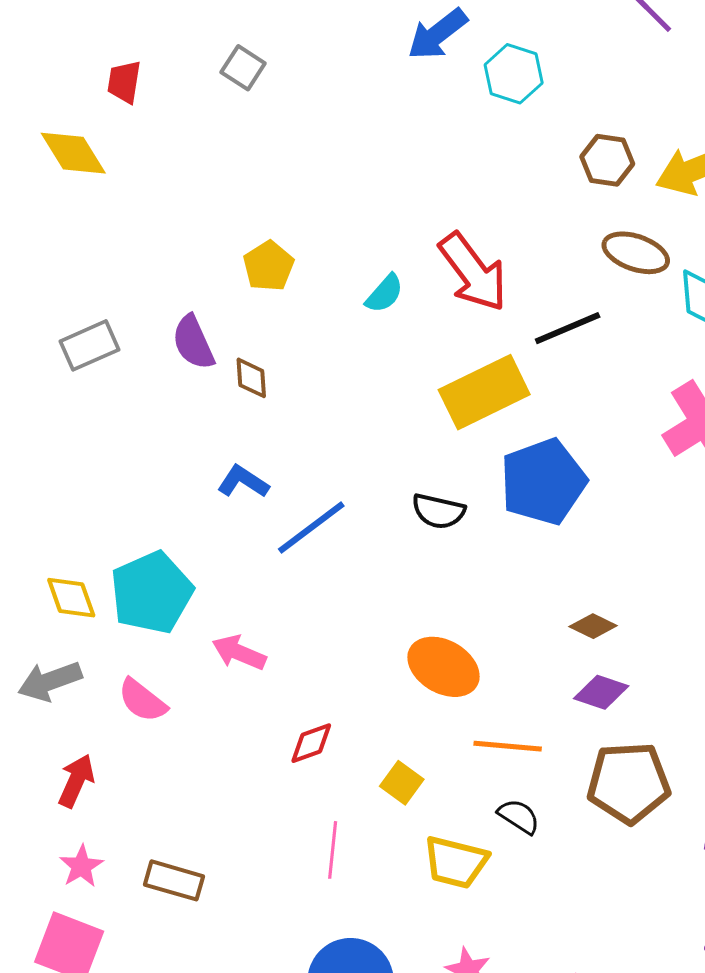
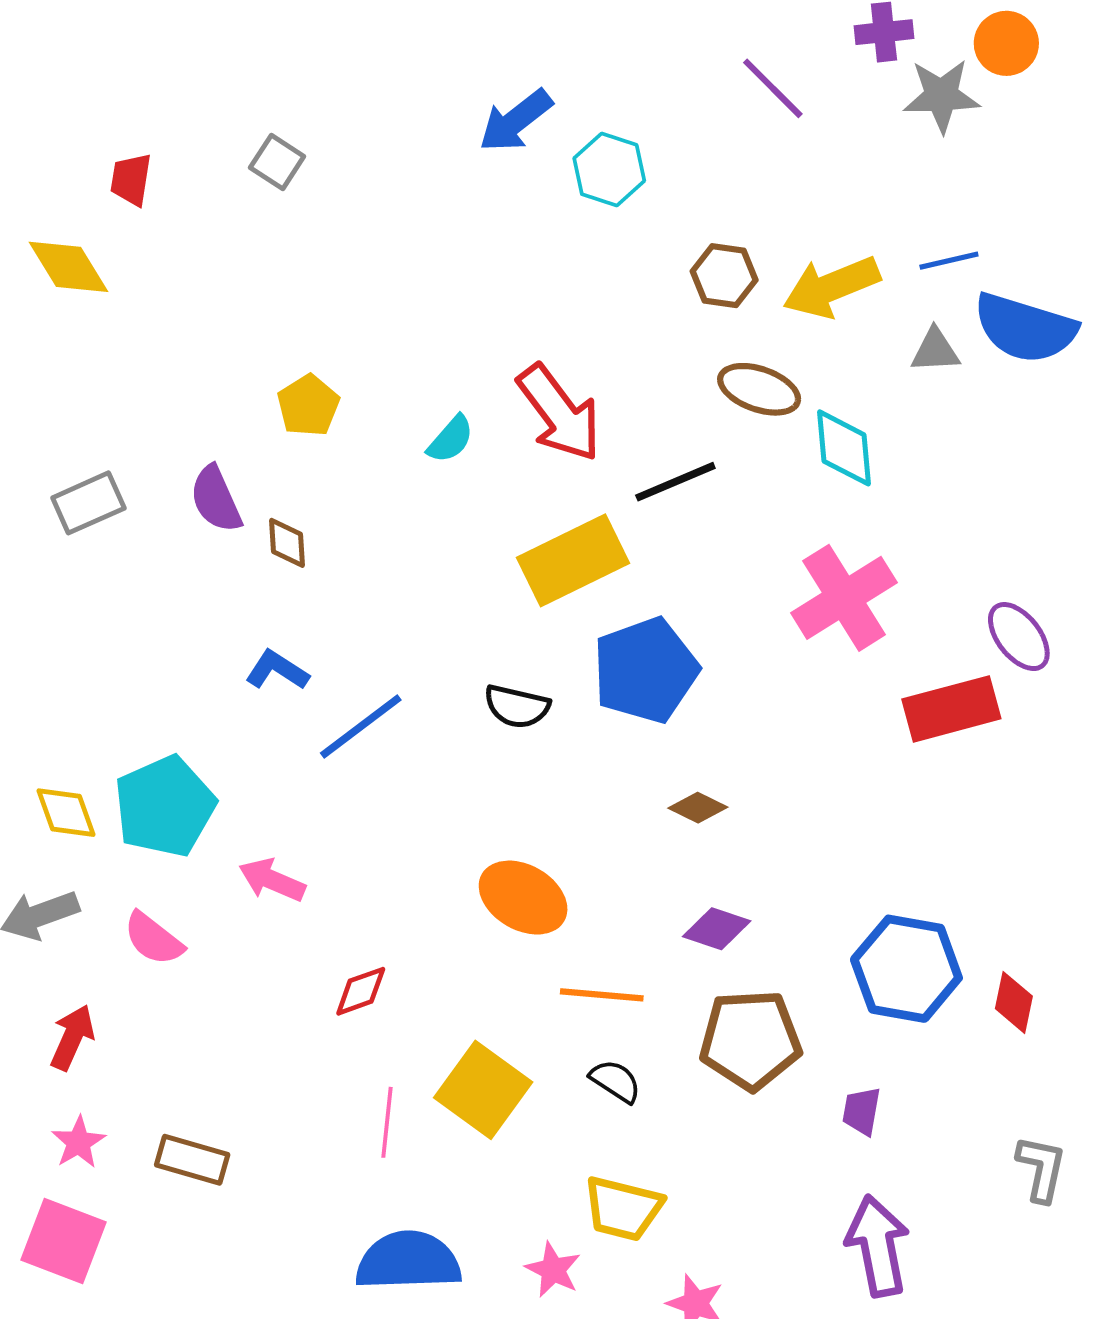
brown diamond: (593, 626) -> (698, 808), moved
yellow square: (402, 783) -> (483, 1090), moved, size x1.8
yellow trapezoid: (456, 862) -> (623, 1208), moved

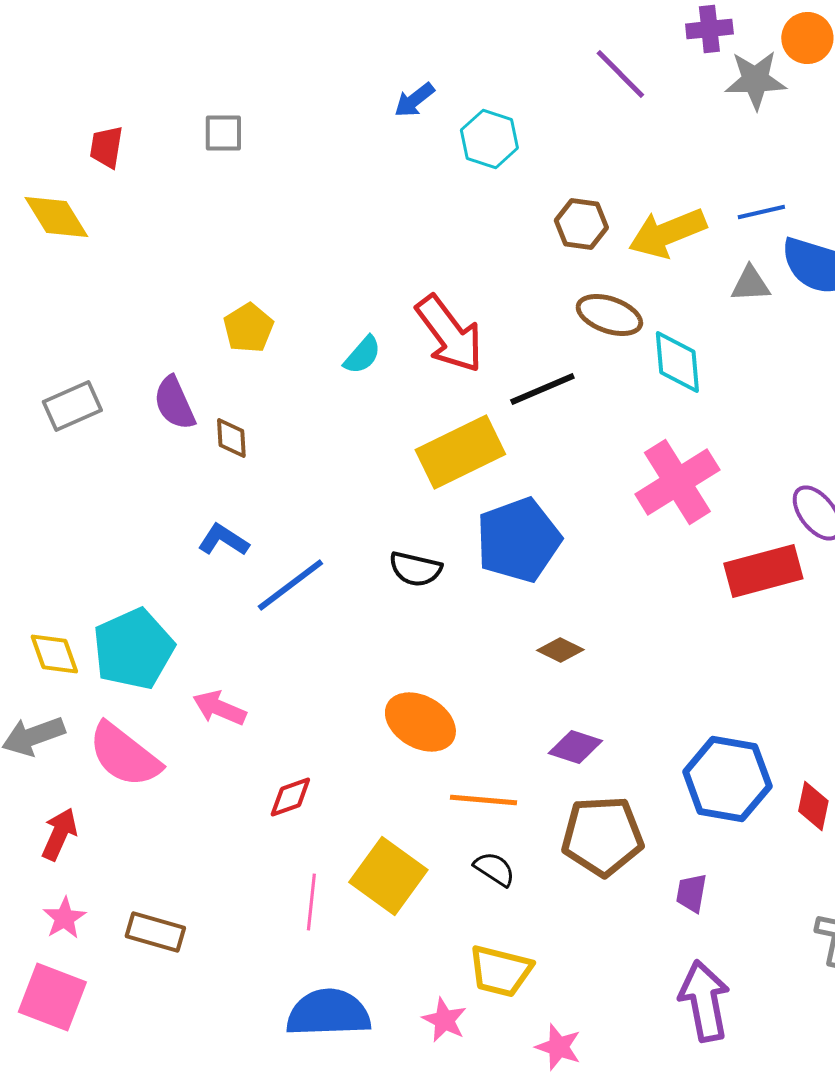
blue arrow: (516, 121) -> (414, 100), size x0.7
gray square: (277, 162) -> (223, 133), turned -33
pink semicircle: (153, 939) -> (124, 755), size x1.5

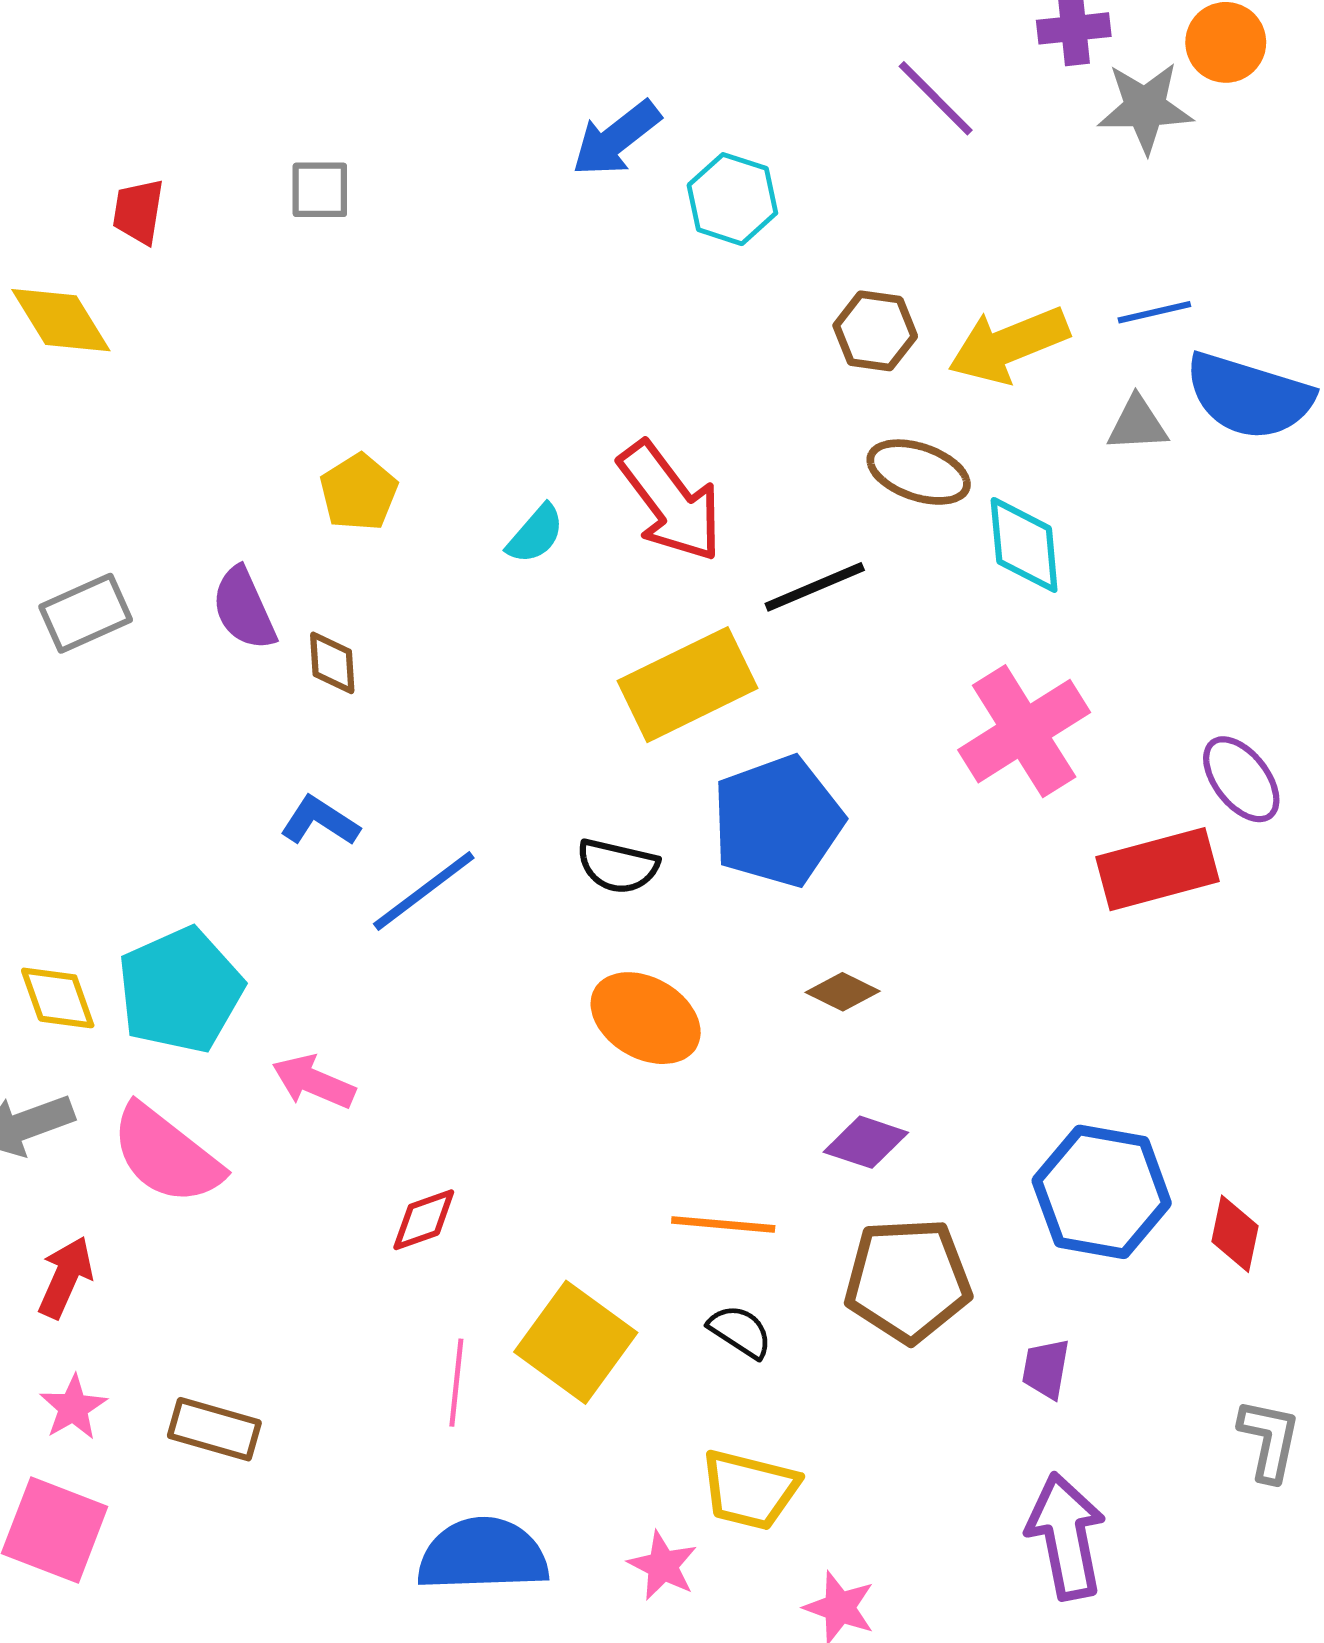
blue arrow: (414, 100) -> (616, 139), size x1.4
orange ellipse: (420, 722) -> (646, 1018), moved

